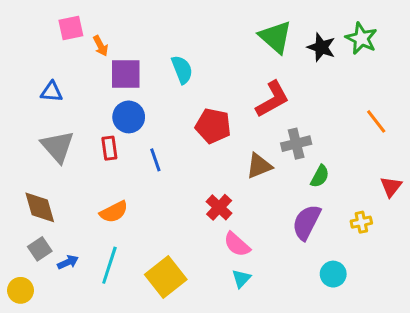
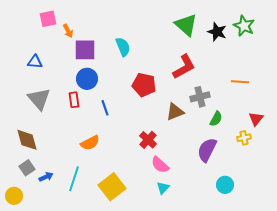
orange line: (376, 121) -> (240, 82), moved, turned -48
red triangle: (391, 187) -> (256, 119), moved
orange semicircle: (114, 212) -> (90, 143), moved
yellow cross: (361, 222) -> (244, 138), moved

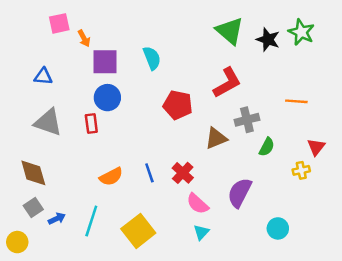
gray triangle: (39, 99) -> (48, 122), turned -30
blue line: (105, 108) -> (149, 173), moved
purple semicircle: (207, 150) -> (240, 193), moved

